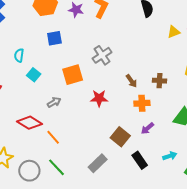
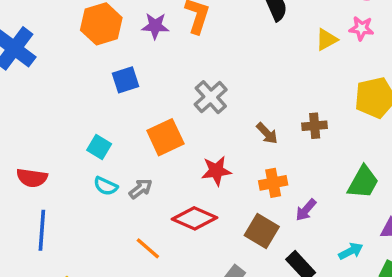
cyan semicircle: (19, 55) -> (106, 186), moved, turned -64
orange cross: (142, 103) -> (273, 183), moved
red diamond: (29, 123) -> (194, 218), moved

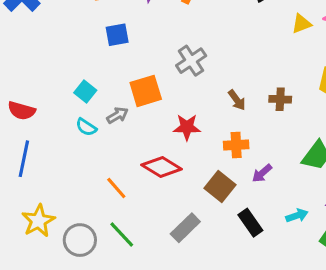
gray arrow: (141, 189) -> (117, 115), moved

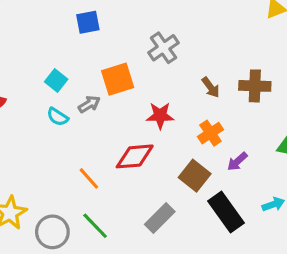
brown cross: (280, 99) -> (255, 86), size x1.4
orange cross: (236, 145) -> (210, 133), turned -30
red diamond: (162, 167) -> (135, 156), turned -36
black rectangle: (250, 223) -> (226, 212), size x1.4

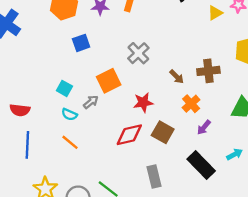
orange cross: (210, 133) -> (191, 104), moved
brown square: (195, 176) -> (163, 132), moved
orange line: (89, 178) -> (70, 142), moved
gray rectangle: (160, 218) -> (154, 177), turned -50

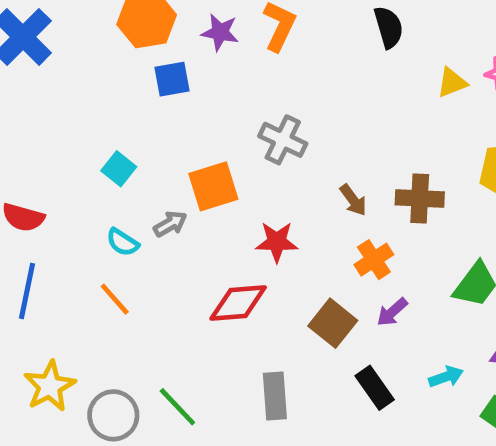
blue square: (81, 43) -> (172, 79), moved
gray cross: (138, 53) -> (283, 140), turned -30
cyan square: (64, 88) -> (119, 169), moved
brown square: (163, 132) -> (333, 323), moved
black rectangle: (201, 165) -> (375, 388), size x0.7

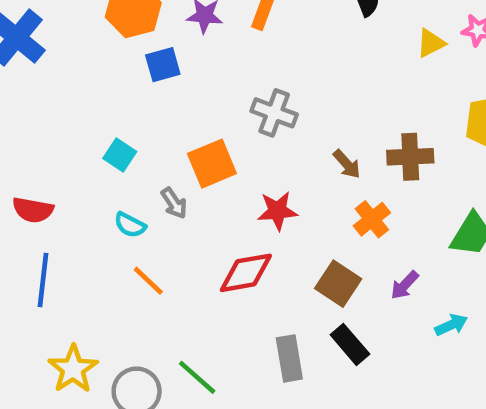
gray arrow: (170, 224) -> (174, 203), turned 92
orange line: (115, 299) -> (148, 281), moved
purple arrow: (392, 312) -> (405, 285), moved
black rectangle: (375, 388) -> (350, 344), moved

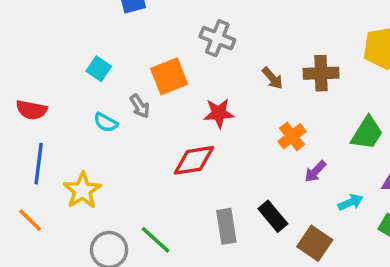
orange cross: (372, 219) -> (292, 136), moved
orange line: (148, 281) -> (30, 220), moved
brown square: (338, 284) -> (315, 243), moved
yellow star: (73, 369) -> (82, 190), moved

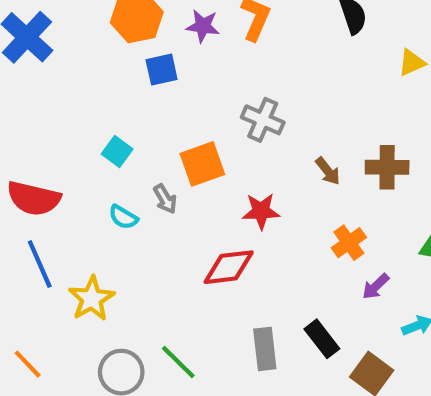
red semicircle: (32, 110) -> (34, 198), size x1.4
blue line: (39, 164) -> (40, 264), turned -33
orange line: (30, 220) -> (28, 364), moved

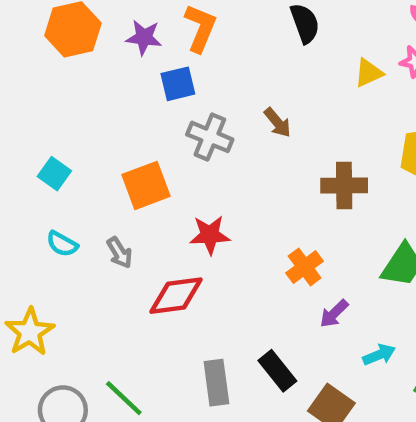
blue square: (162, 70) -> (178, 84), moved
brown arrow: (328, 171) -> (278, 123), moved
gray arrow: (165, 199) -> (119, 253), moved

